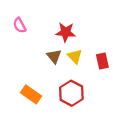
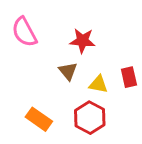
pink semicircle: (20, 25) -> (24, 32), size x1.5
yellow triangle: (75, 56) -> (98, 84), moved, turned -35

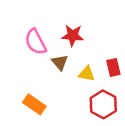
pink semicircle: (24, 32) -> (36, 42), moved
red hexagon: (90, 118) -> (103, 104), moved

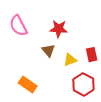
pink semicircle: (36, 42) -> (18, 26), moved
yellow triangle: (87, 74) -> (70, 60), turned -32

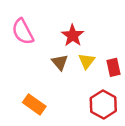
red star: (59, 29) -> (73, 35), turned 30
yellow triangle: (70, 60) -> (87, 61), moved, turned -32

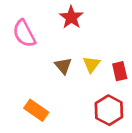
red star: (73, 35) -> (71, 17), moved

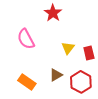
pink semicircle: (24, 33) -> (26, 39), moved
brown triangle: (63, 66) -> (56, 75), moved, turned 40

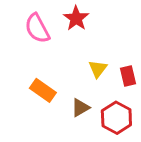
pink semicircle: (26, 39) -> (37, 28), moved
orange rectangle: (27, 82) -> (43, 90), moved

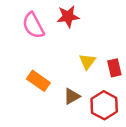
red star: (76, 18) -> (68, 16), turned 30

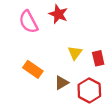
red star: (68, 16) -> (58, 14), turned 30

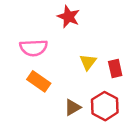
pink semicircle: (28, 22) -> (34, 48), moved, turned -65
brown triangle: (62, 83) -> (72, 107), moved

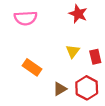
red star: (69, 17) -> (78, 14), moved
pink semicircle: (34, 48) -> (26, 18), moved

